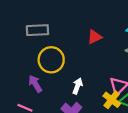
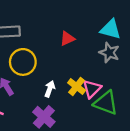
yellow cross: (112, 100) -> (77, 86), moved

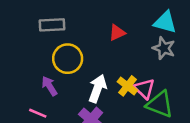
white arrow: (50, 89) -> (97, 89), size x1.5
pink triangle: (92, 89) -> (144, 89), turned -30

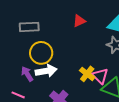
red triangle: (117, 33) -> (79, 21), moved
white arrow: (97, 89) -> (46, 71), moved, turned 60

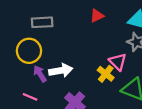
yellow circle: (41, 53) -> (29, 51), moved
pink triangle: (100, 76) -> (118, 62), moved

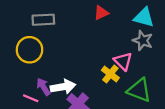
white arrow: (61, 71) -> (63, 87), moved
purple arrow: (40, 74) -> (43, 87), moved

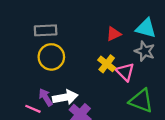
red triangle: (101, 13) -> (114, 34), moved
yellow circle: (30, 50) -> (51, 57), moved
yellow cross: (110, 74) -> (107, 64), moved

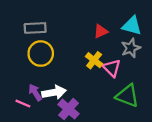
gray star: (145, 51) -> (131, 48), turned 30

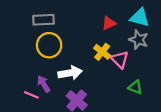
gray star: (131, 48) -> (139, 40), turned -30
white arrow: (54, 92) -> (70, 73), moved
green triangle: (127, 96) -> (135, 87), size x0.6

